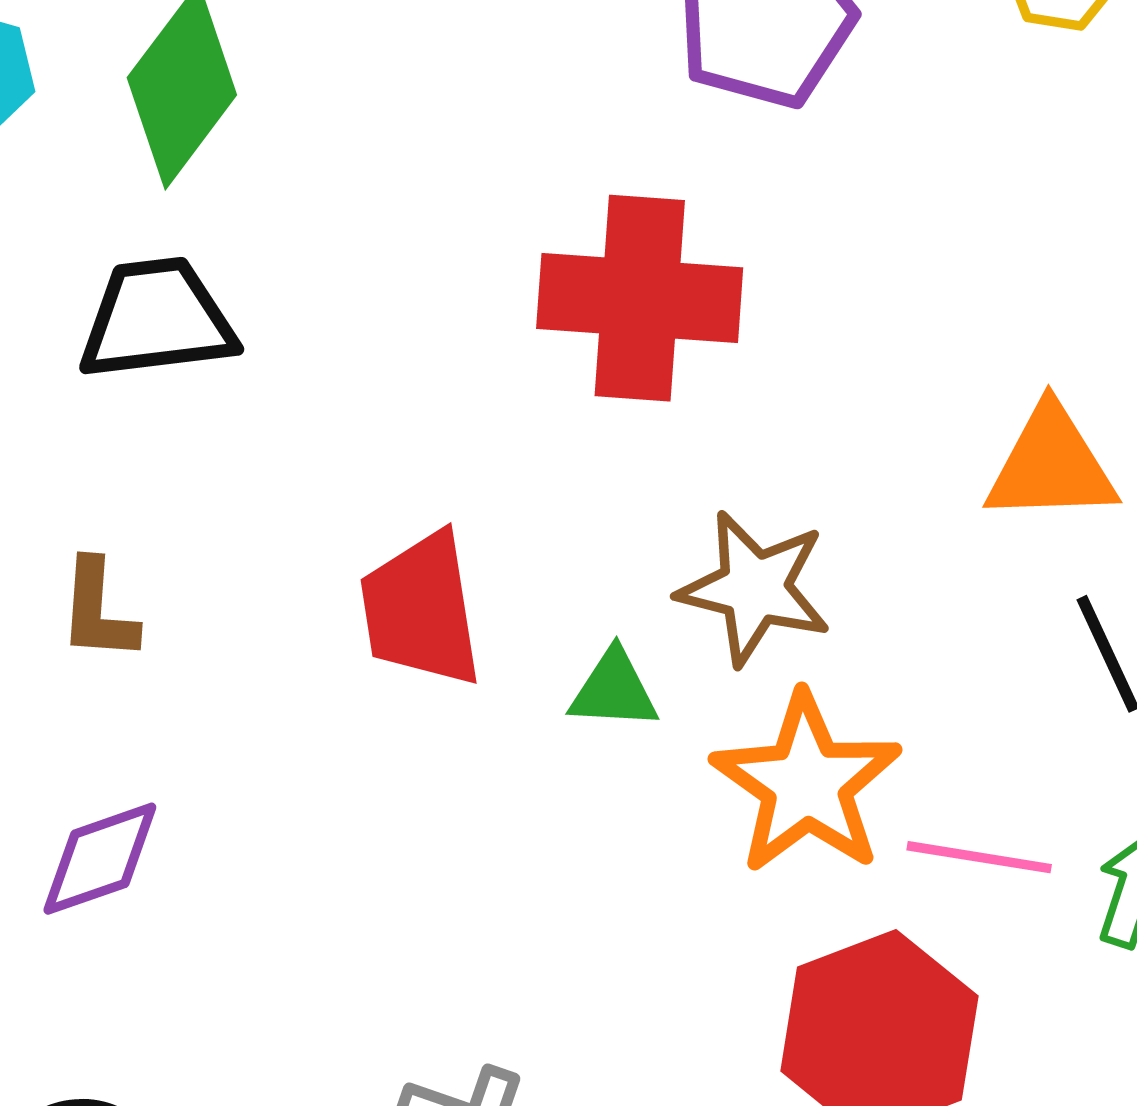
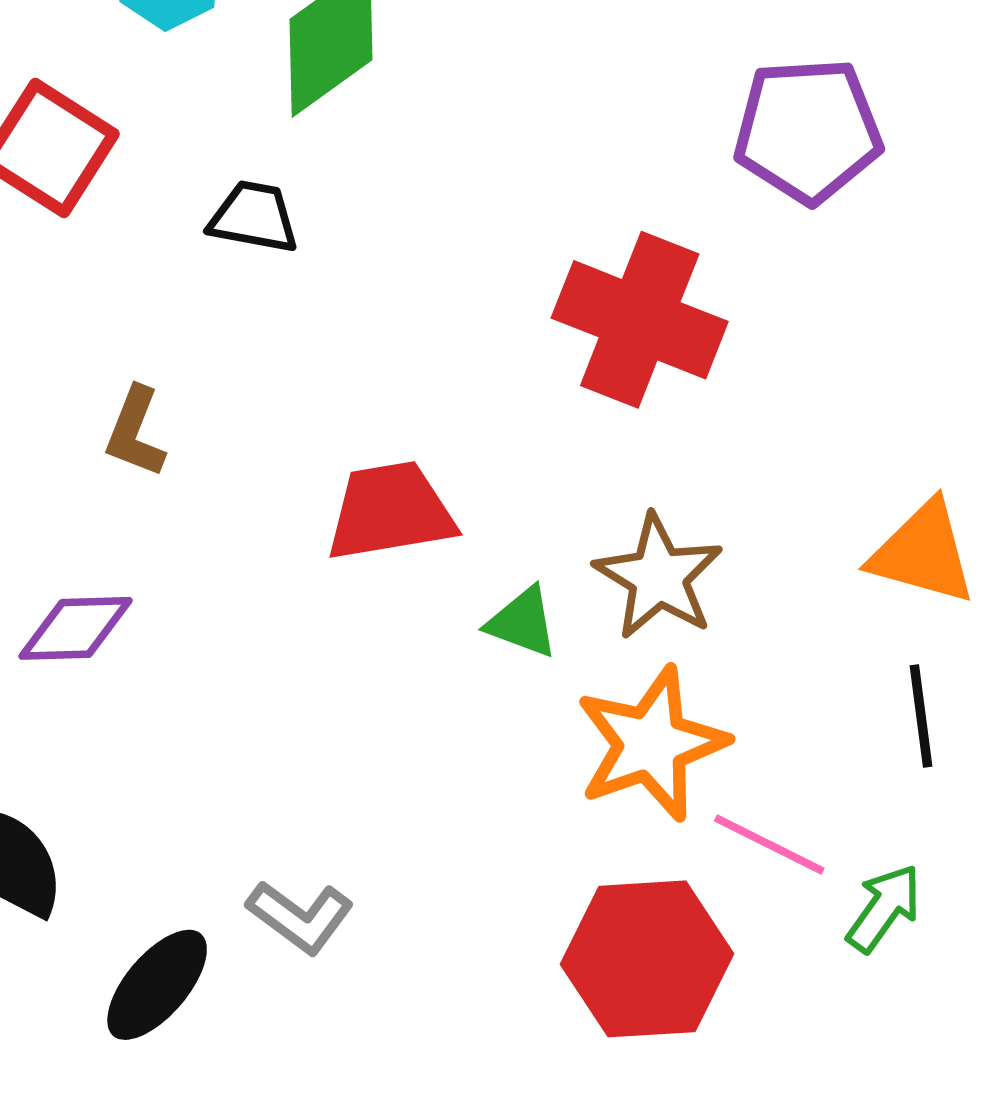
black trapezoid: (157, 319) -> (254, 217), size x0.7
red trapezoid: (421, 610) -> (390, 511), turned 72

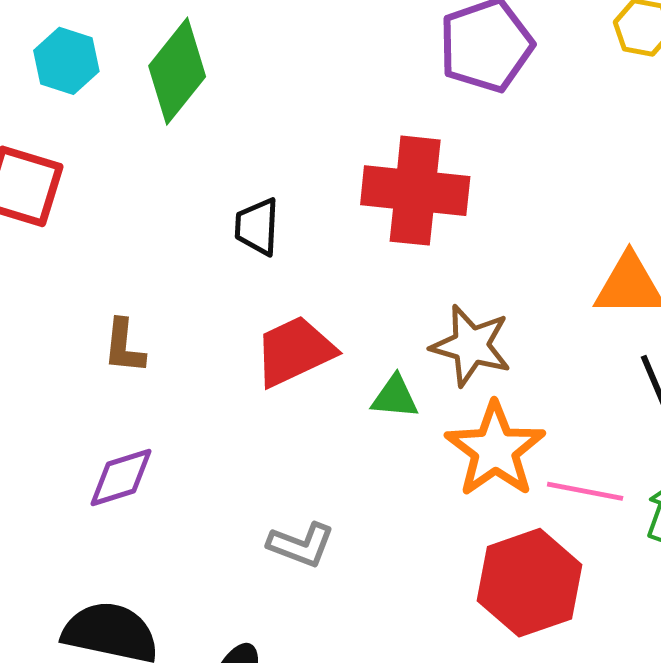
black trapezoid: (254, 217) -> (257, 227), moved, turned -82
gray L-shape: (300, 917) -> (301, 545), moved

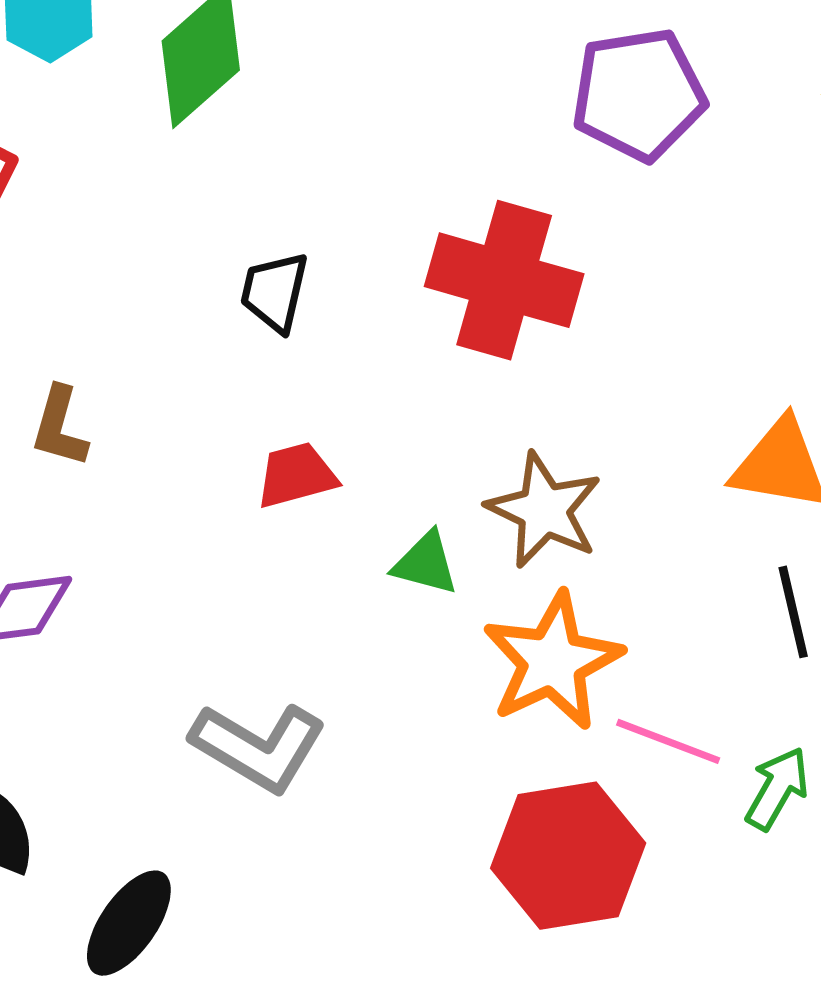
red trapezoid: (295, 351) -> (296, 475), size x0.7
gray L-shape: (301, 545) -> (259, 747), size x1.4

